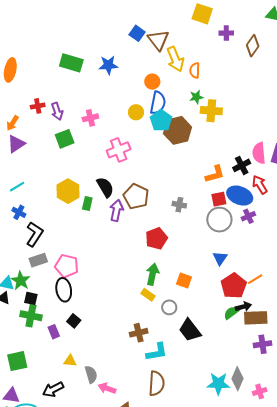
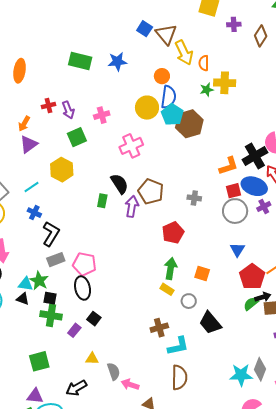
yellow cross: (211, 111) -> (225, 83), moved
yellow circle: (136, 112) -> (147, 108), size x1.5
black cross: (242, 165) -> (255, 156), size x1.4
yellow hexagon: (68, 191) -> (62, 170), moved
purple rectangle: (54, 332) -> (74, 330), turned 64

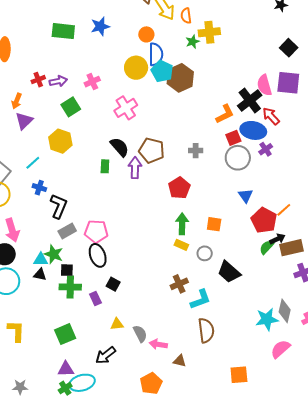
purple arrow: (68, 110) -> (58, 81), turned -72
purple rectangle: (74, 330) -> (95, 299), turned -56

